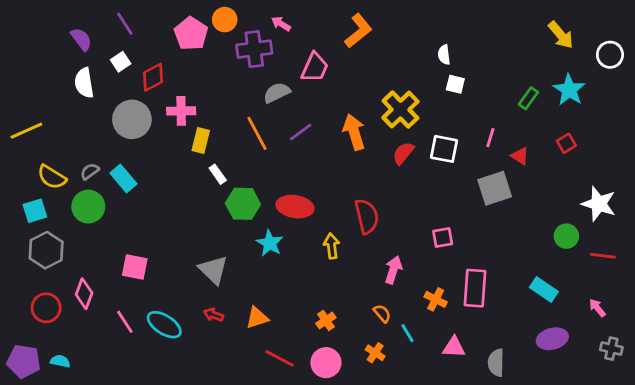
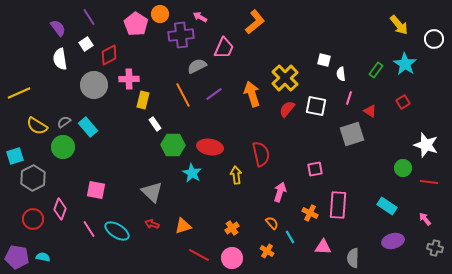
white semicircle: (444, 55) -> (341, 74), moved
cyan square: (35, 211) -> (15, 156), moved

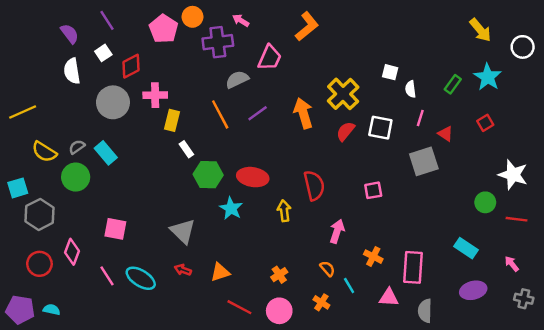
pink square: (315, 169) -> (373, 190), moved
pink rectangle: (338, 205) -> (413, 267), moved

